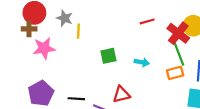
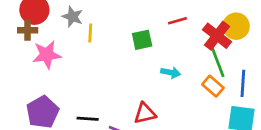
green square: (108, 56) -> (142, 40), moved
orange rectangle: (175, 73) -> (213, 86), turned 56

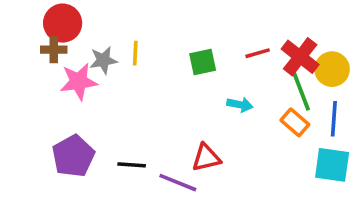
gray star: (73, 17) -> (103, 60), moved, turned -30
red line: (177, 21) -> (258, 53), moved
yellow circle: (236, 26) -> (332, 69), moved

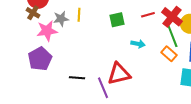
brown cross: (54, 50) -> (33, 13), turned 32
purple pentagon: (73, 156) -> (40, 59), moved
red triangle: (206, 158) -> (119, 74), size x1.4
purple line: (178, 183) -> (103, 88), turned 45

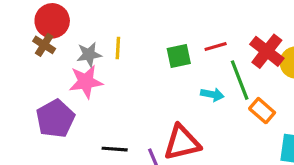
red line: (148, 15) -> (216, 46), moved
pink star: (47, 31) -> (86, 82), moved
green line: (172, 35) -> (240, 80), moved

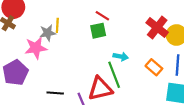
red line: (216, 46) -> (102, 16), moved, turned 48
gray star: (89, 54) -> (48, 33), moved
green line: (240, 80) -> (114, 75), moved

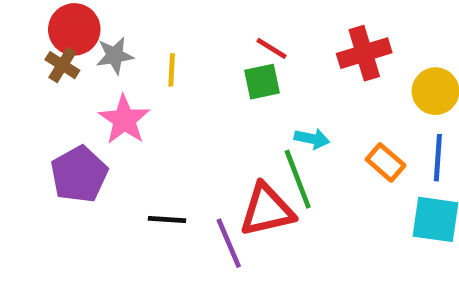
red cross: (157, 27) -> (364, 53), moved, turned 35
gray star: (48, 33) -> (115, 56), moved
pink star: (36, 48) -> (124, 120), turned -30

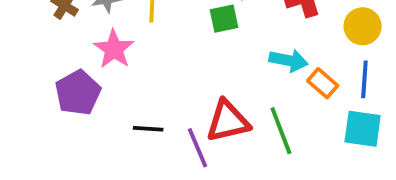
cyan arrow: (312, 139) -> (289, 60), moved, size x1.4
green line: (298, 179) -> (281, 131), moved

